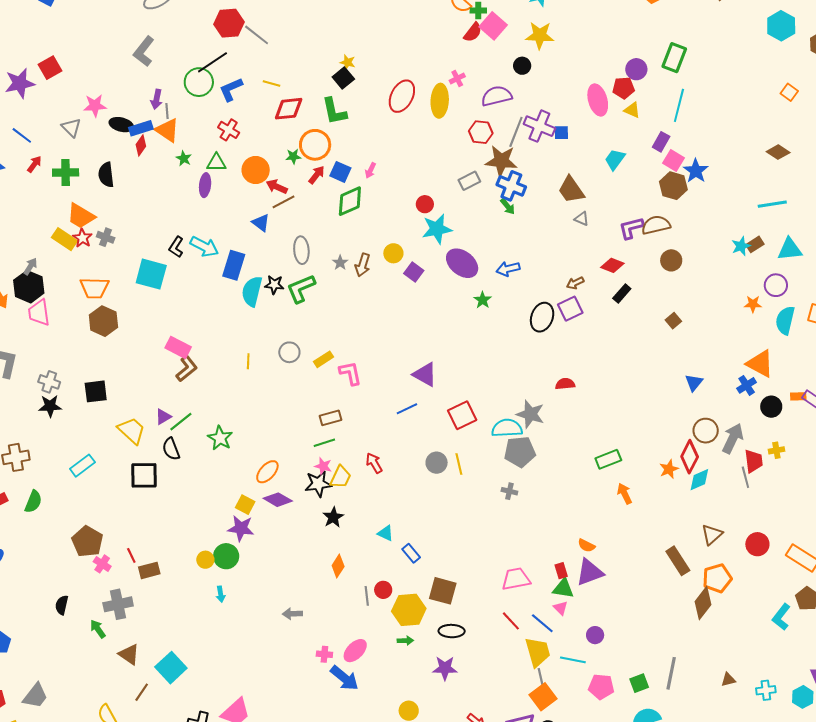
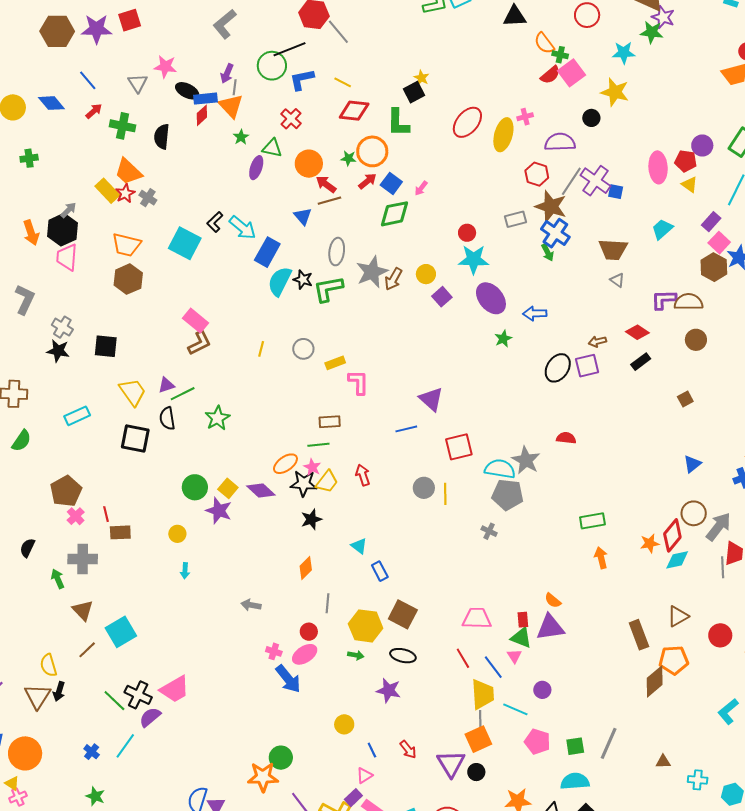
brown trapezoid: (571, 190) -> (613, 250), turned -64
gray star: (340, 263) -> (372, 272), size x2.0
orange ellipse: (267, 472) -> (285, 464), moved
green circle: (226, 556) -> (195, 487), moved
red circle: (383, 590) -> (309, 632), moved

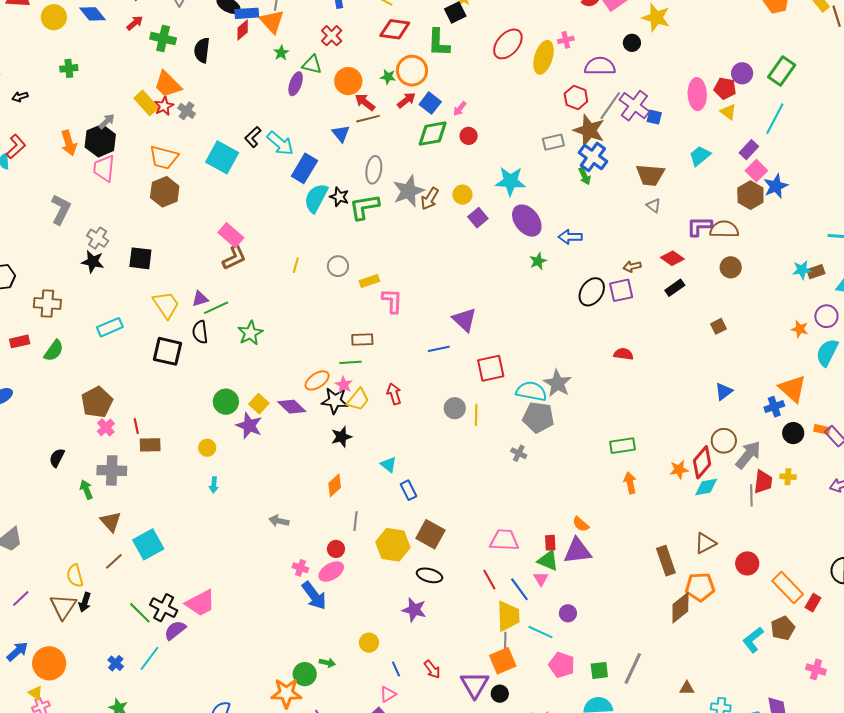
red circle: (467, 233) -> (469, 136), moved
red semicircle: (566, 438) -> (623, 354), moved
green arrow: (356, 655) -> (327, 663), moved

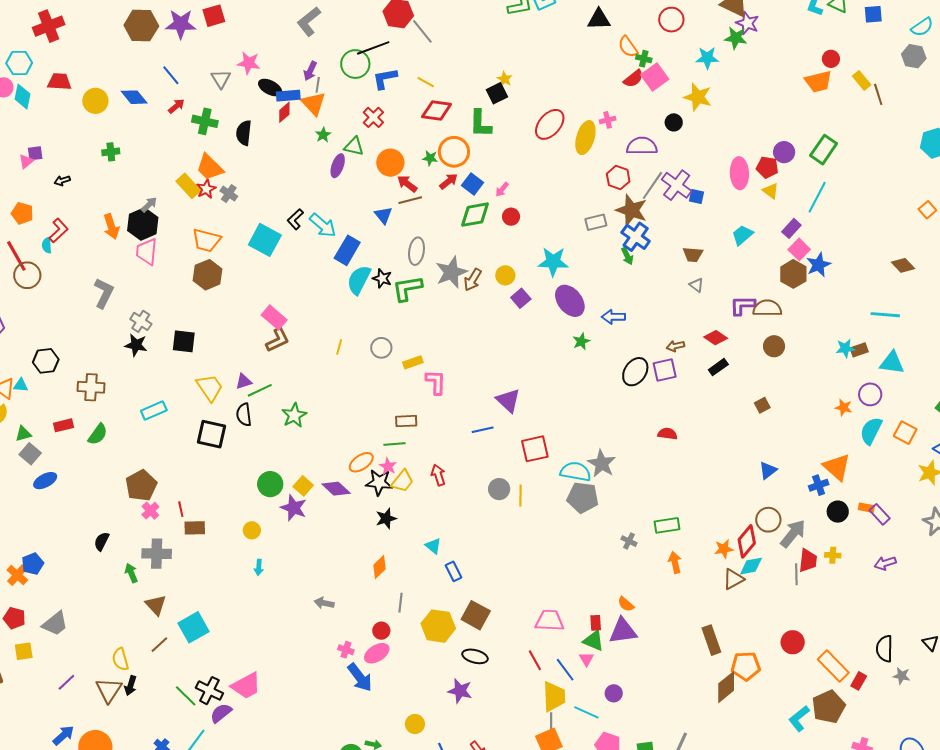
brown trapezoid: (650, 175) -> (693, 254), size x0.7
gray cross: (519, 453) -> (629, 541), moved
brown triangle: (705, 543) -> (733, 579), moved
brown pentagon: (783, 628) -> (829, 707), size x1.4

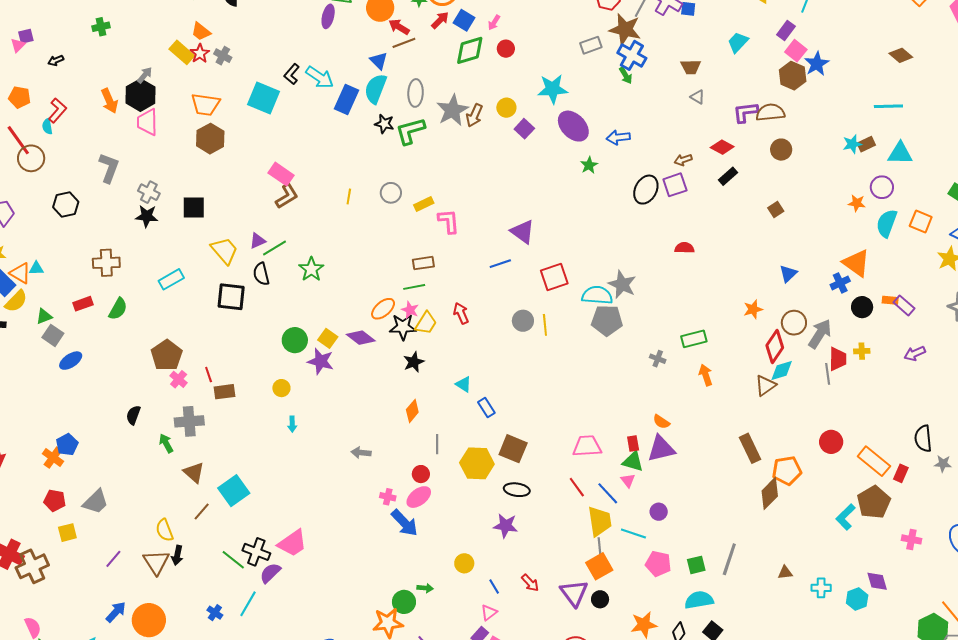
orange trapezoid: (210, 167) -> (201, 31), size x0.7
cyan semicircle: (359, 280) -> (376, 89), moved
black hexagon: (46, 361) -> (66, 205), moved
orange star: (724, 549) -> (753, 309), moved

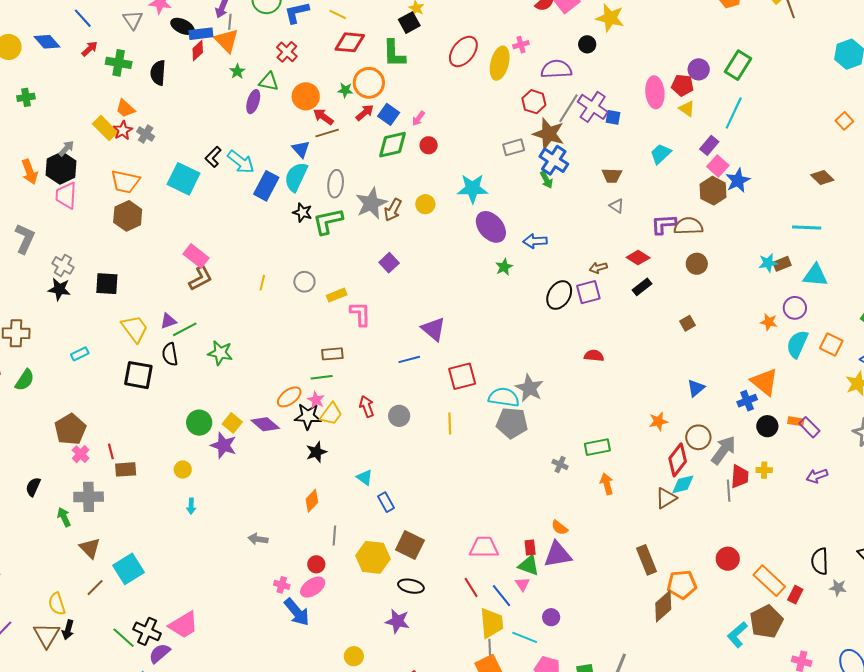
purple square: (524, 129) -> (389, 263), moved
green star: (311, 269) -> (220, 353), turned -30
cyan rectangle: (171, 279) -> (80, 354), size x0.7
gray circle: (523, 321) -> (399, 416), moved

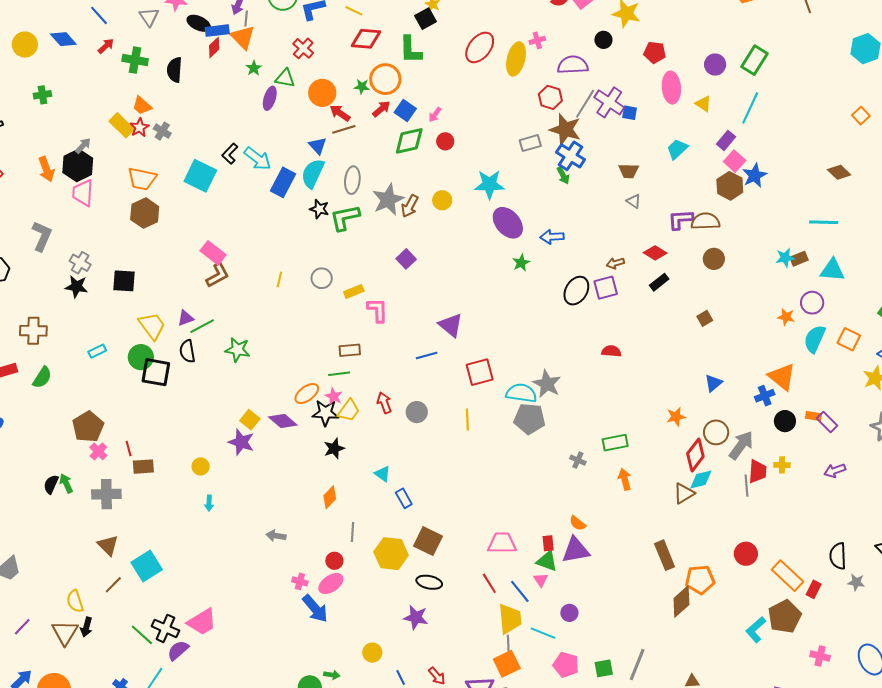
red pentagon: (682, 85) -> (655, 52), moved
green circle: (199, 423) -> (141, 357), moved
green arrow: (64, 517) -> (66, 483), moved

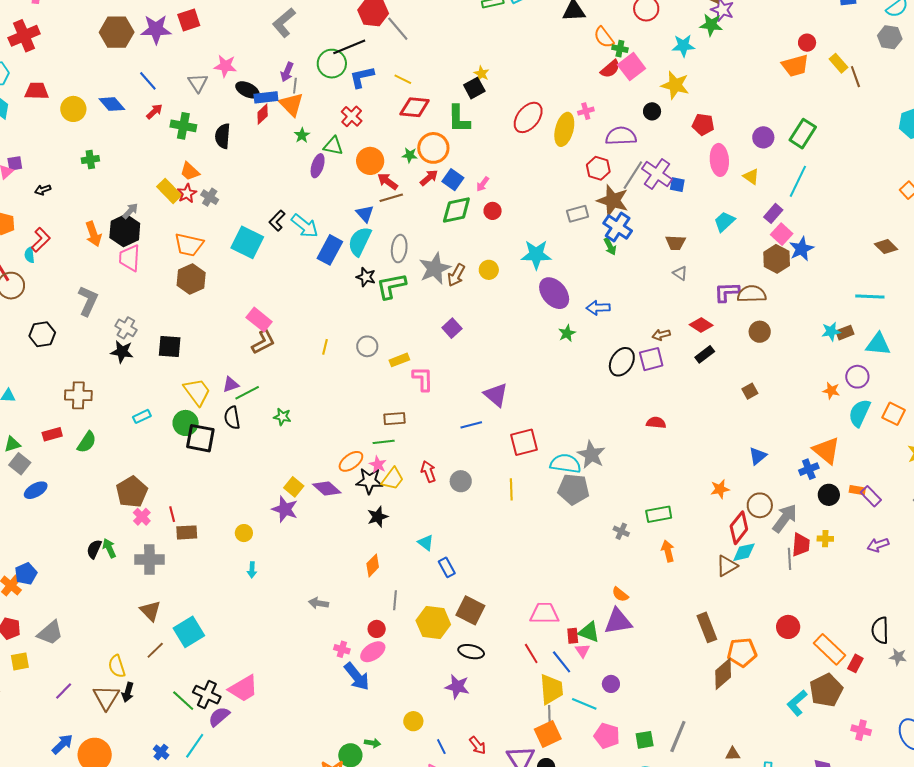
green star: (238, 350) -> (282, 417), size x0.7
red rectangle: (548, 543) -> (573, 636), moved

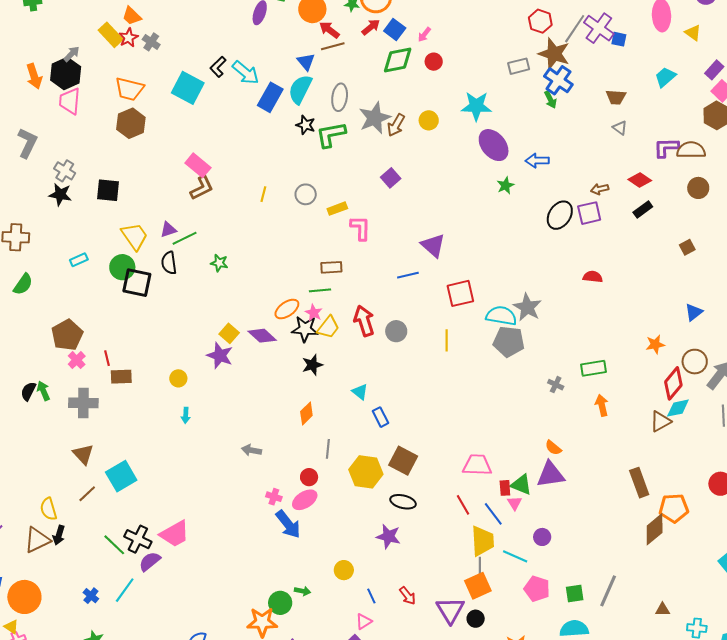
red arrow: (428, 472) -> (364, 321), size x1.4
brown triangle: (106, 698) -> (37, 540), turned 32

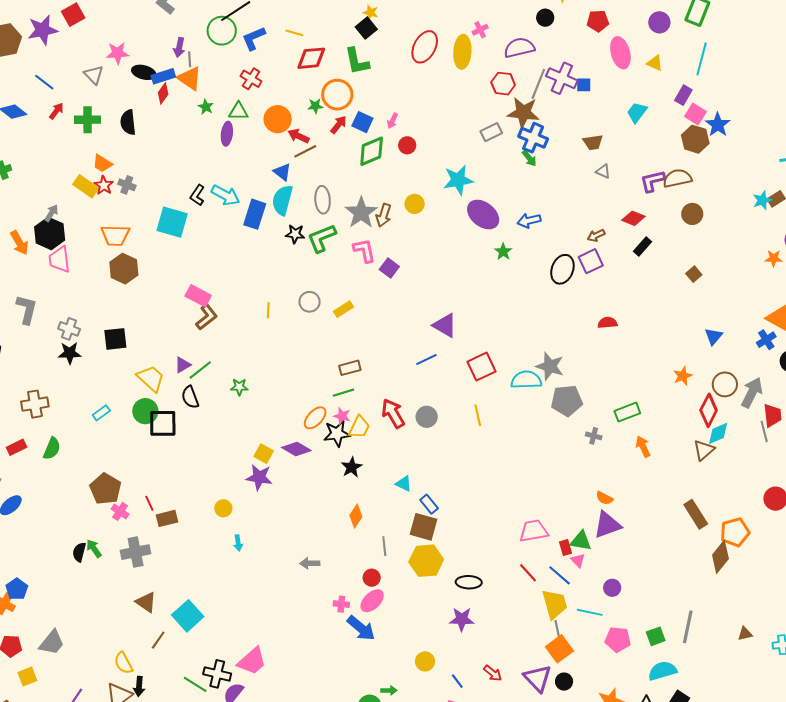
pink L-shape: (360, 228) -> (364, 251), moved
gray pentagon: (509, 342) -> (567, 401), moved
brown square: (403, 461) -> (423, 527), moved

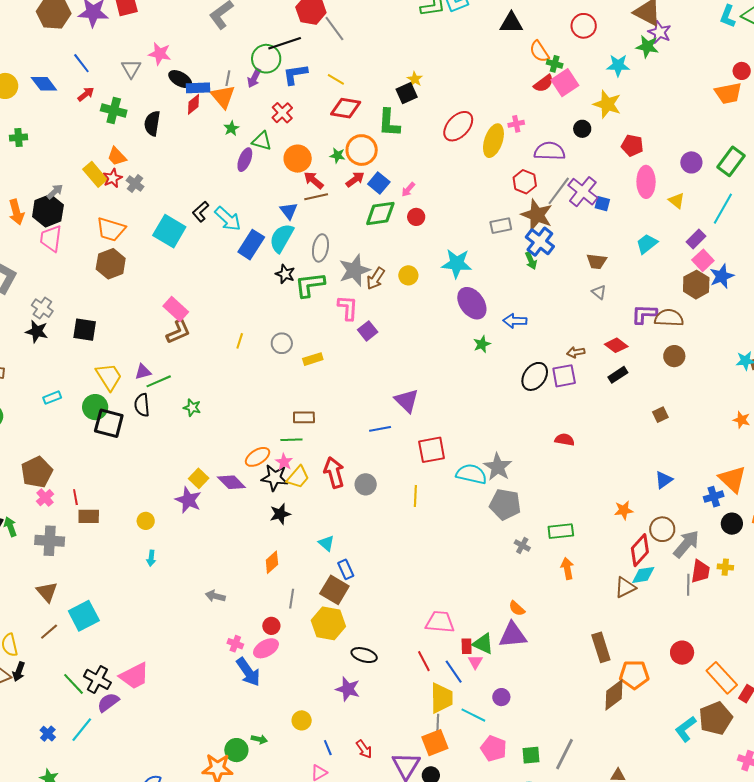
purple arrow: (179, 47) -> (254, 78), moved

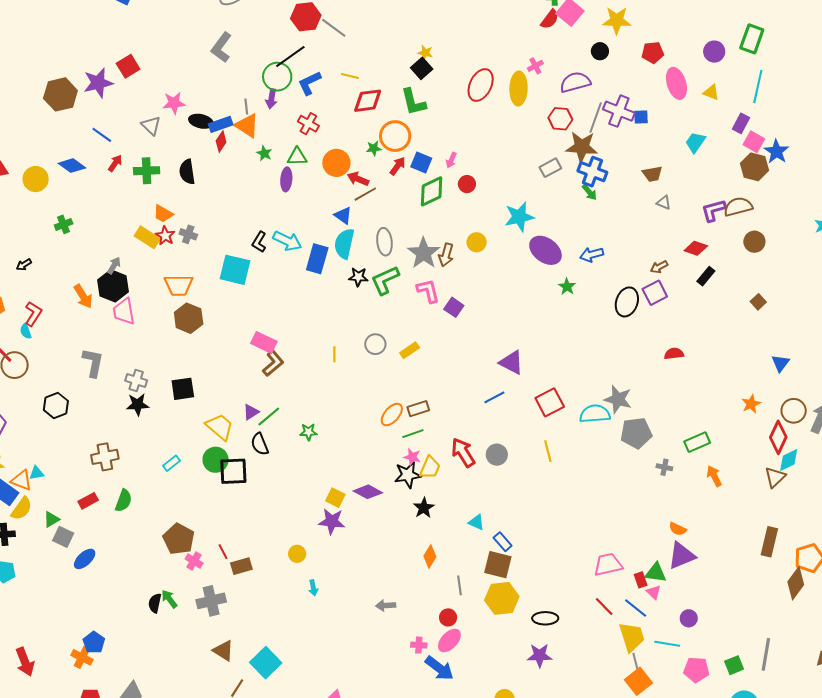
orange ellipse: (258, 457) -> (392, 415), moved
brown rectangle: (601, 647) -> (769, 542), turned 48

